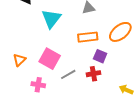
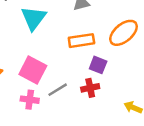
pink cross: (38, 85) -> (30, 100), moved

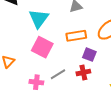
pink square: (33, 70) -> (42, 47), moved

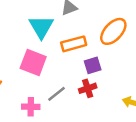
cyan triangle: (39, 19) -> (41, 27), moved
purple square: (89, 55) -> (93, 65), turned -32

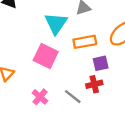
gray line: (56, 94) -> (73, 97), moved, turned 72
pink cross: (31, 107) -> (40, 97), turned 35

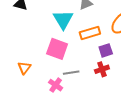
gray line: (73, 97) -> (71, 73), moved, turned -42

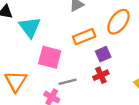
cyan triangle: (63, 19) -> (30, 27), moved
orange triangle: (24, 68) -> (16, 81), size x1.5

